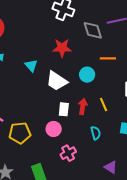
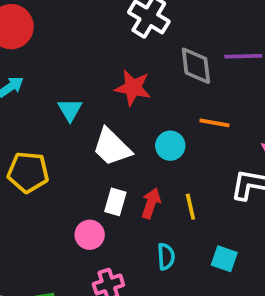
yellow pentagon: (20, 133) -> (28, 172), moved

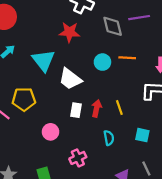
red star: (133, 88) -> (69, 32), moved
cyan triangle: (70, 110) -> (43, 60), size x1.6
cyan circle: (170, 146) -> (102, 62), moved
pink circle: (90, 235) -> (51, 132), moved

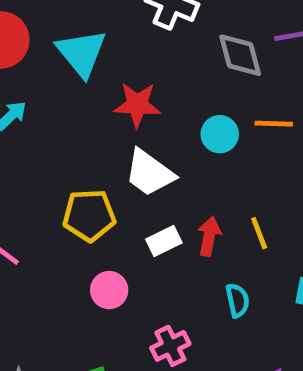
red star: (69, 32) -> (137, 105), moved
cyan triangle: (43, 60) -> (81, 53), moved
yellow pentagon: (24, 99) -> (89, 215), moved
white rectangle: (76, 110) -> (164, 241), turned 56

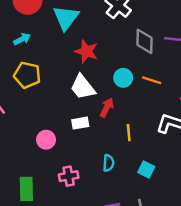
yellow pentagon: (89, 215) -> (27, 75), moved
red arrow: (209, 236) -> (107, 108), moved

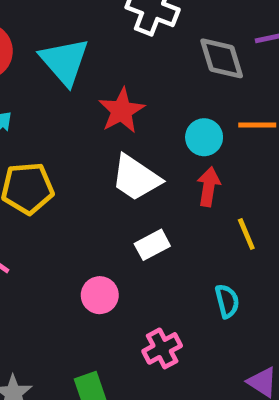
red star: (86, 51) -> (122, 111), turned -30
red arrow: (107, 108) -> (209, 187), moved

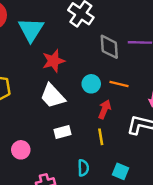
red arrow: (209, 187) -> (105, 109), moved
white rectangle: (152, 245) -> (62, 132), moved

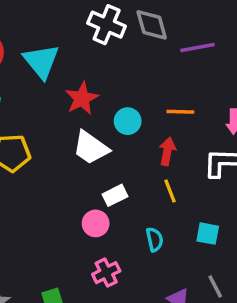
gray diamond: (109, 47) -> (152, 25), moved
cyan circle: (91, 84) -> (128, 121), moved
pink circle: (21, 150) -> (96, 223), moved

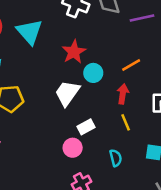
red star: (82, 98) -> (74, 52), moved
orange line: (180, 112) -> (131, 65), turned -30
white trapezoid: (91, 148) -> (67, 93), turned 92

